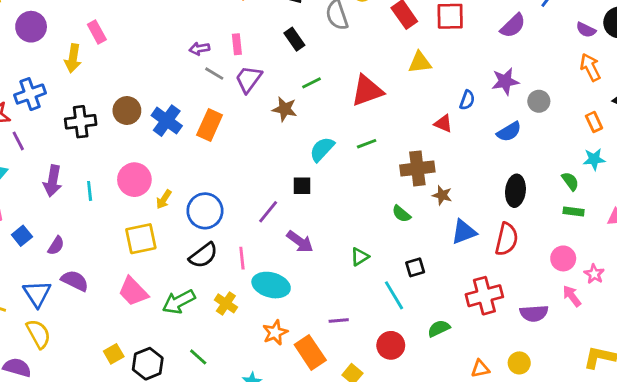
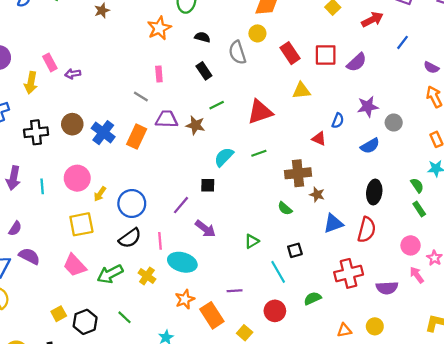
purple semicircle: (513, 26) -> (357, 62), moved
purple arrow: (199, 49) -> (73, 74), moved
purple trapezoid: (249, 79) -> (167, 119), moved, turned 55
green rectangle: (574, 212) -> (419, 209), turned 48

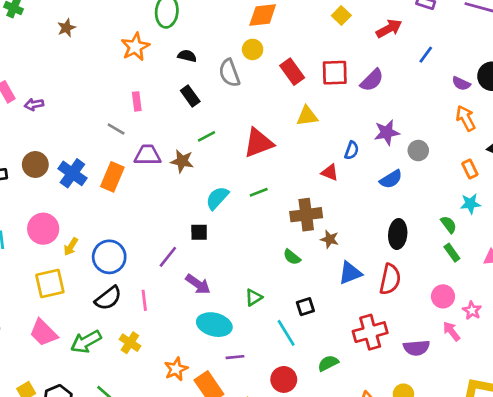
cyan ellipse: (182, 262) -> (214, 325), moved

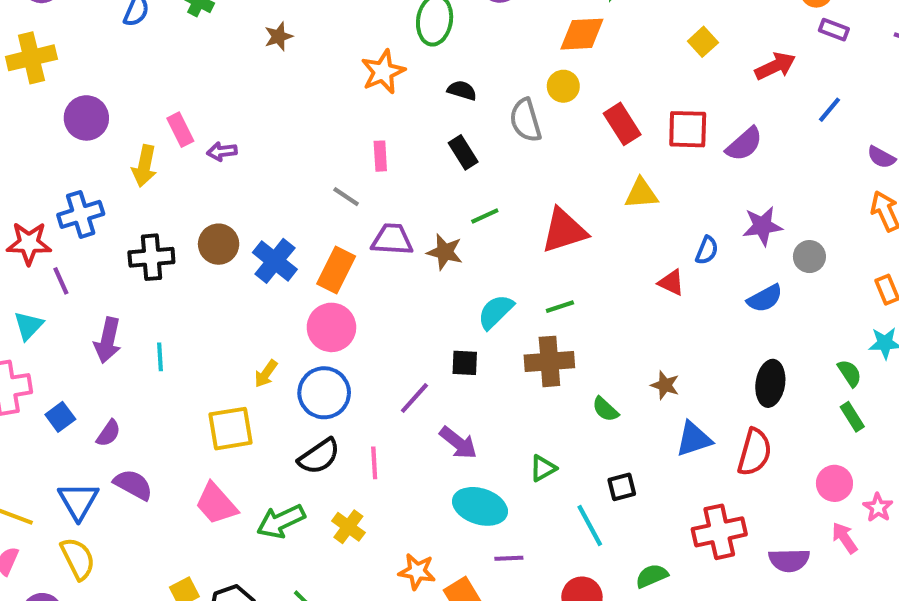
brown cross: (306, 215) -> (549, 361), moved
pink circle: (43, 229) -> (331, 327), moved
orange star: (176, 369) -> (417, 571), turned 30

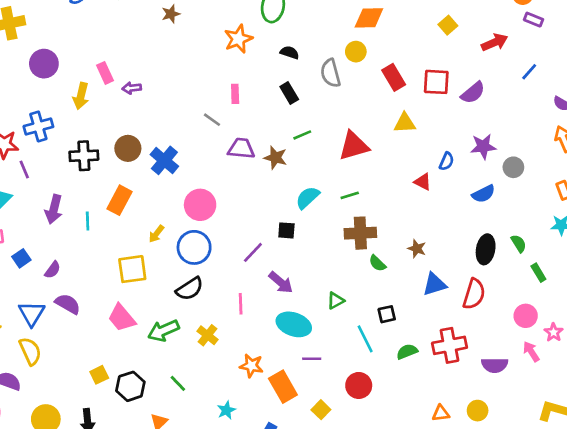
orange rectangle: (336, 270) -> (120, 200), moved
brown cross: (549, 361) -> (360, 233), moved
green semicircle: (850, 373) -> (519, 243), moved
pink line: (374, 463) -> (241, 304), moved
green semicircle: (652, 576) -> (407, 352), moved

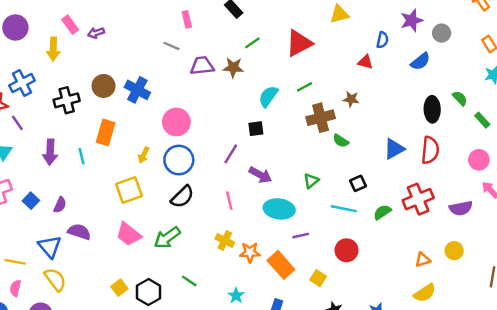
brown star: (417, 249) -> (351, 99), moved
yellow cross: (207, 335) -> (225, 240), moved
cyan line: (365, 339) -> (344, 209), turned -40

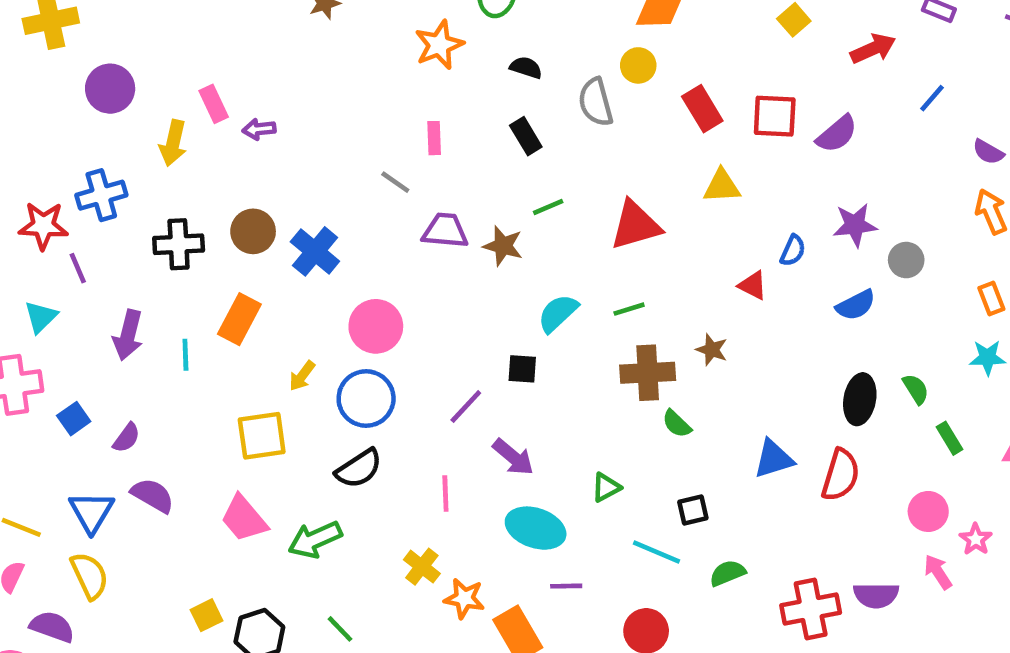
red cross: (418, 199) -> (811, 609), moved

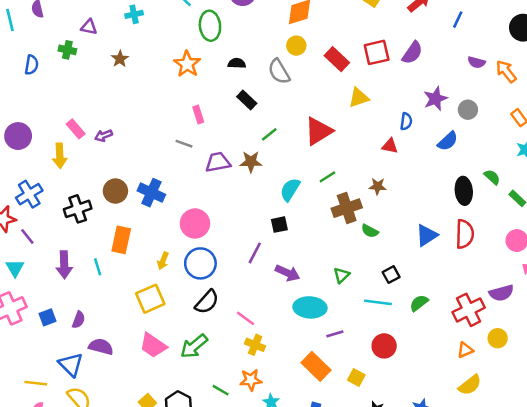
purple semicircle: (988, 152) -> (476, 62), moved
blue square: (74, 419) -> (47, 317), turned 30
pink line: (445, 494) -> (245, 318), moved, turned -36
orange star: (464, 598) -> (251, 380), moved

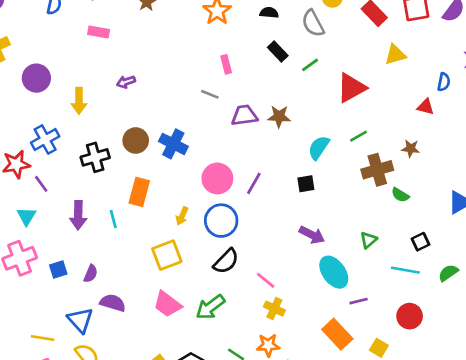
pink rectangle: (76, 129) -> (99, 32), moved, turned -42
green line: (269, 134) -> (310, 65), moved
purple line: (255, 253) -> (254, 183), moved
cyan ellipse: (310, 307) -> (334, 272), turned 48

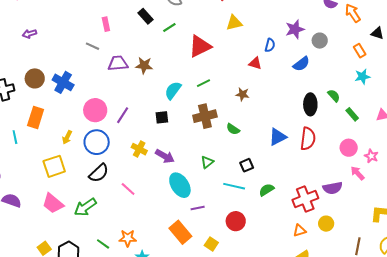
brown cross: (377, 170) -> (205, 116), moved
yellow cross: (274, 309) -> (139, 149), moved

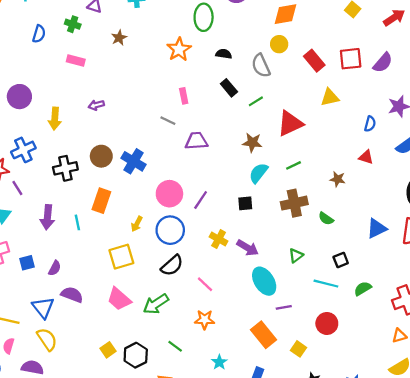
red triangle: (255, 63) -> (366, 157), moved
brown star: (144, 65) -> (252, 143), moved
orange star: (128, 238) -> (205, 320), moved

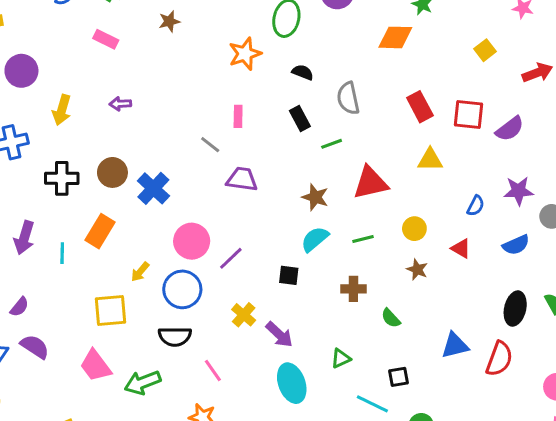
yellow circle: (279, 44) -> (414, 229), moved
brown cross: (294, 203) -> (353, 289), size x0.7
black semicircle: (172, 265) -> (175, 336), turned 30

